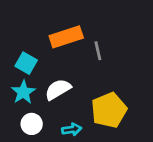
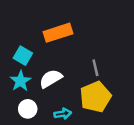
gray line: (98, 51) -> (95, 68), moved

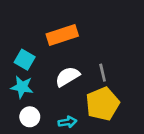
white semicircle: (51, 79) -> (67, 77), moved
cyan star: (20, 81) -> (22, 87), turned -30

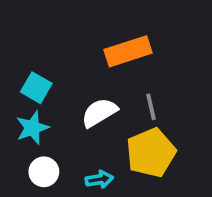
orange rectangle: (62, 35) -> (128, 51), moved
cyan star: (22, 87) -> (32, 128), turned -30

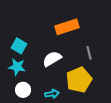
gray line: (151, 107) -> (89, 53), moved
cyan star: (32, 128) -> (17, 67), turned 30

